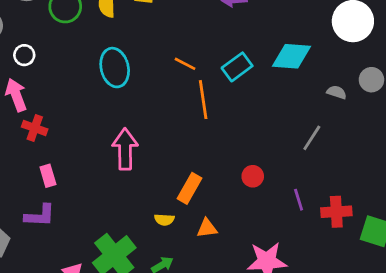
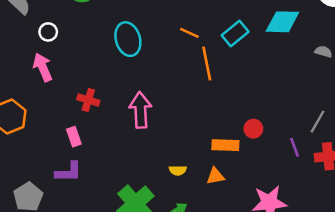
red cross: (35, 128) -> (88, 100), moved
gray line: (312, 138) -> (317, 122), moved
orange rectangle: (190, 188) -> (225, 145), moved, turned 65

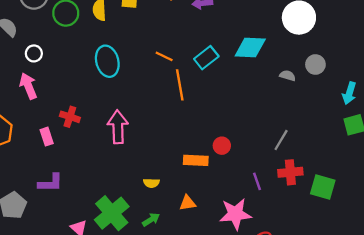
pink rectangle: (74, 137) -> (47, 137), moved
purple line: (295, 147) -> (257, 181), moved
orange triangle: (215, 176) -> (188, 203), moved

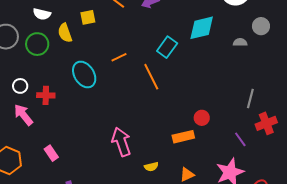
orange line: (164, 56) -> (119, 57), moved, turned -35
red cross: (70, 117) -> (46, 95), moved
pink arrow: (118, 127) -> (121, 142), moved

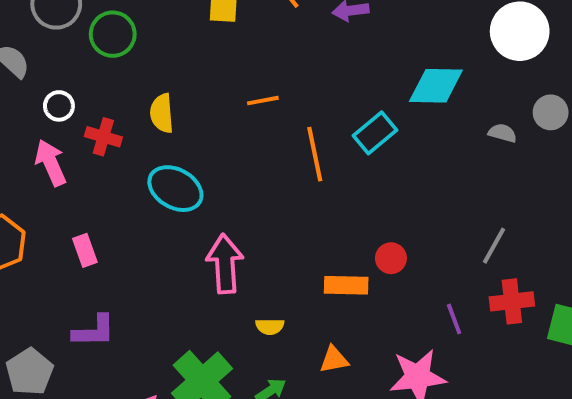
yellow semicircle: (65, 33) -> (162, 113), moved
cyan rectangle: (167, 47) -> (375, 133), moved
cyan ellipse: (84, 75) -> (175, 189), moved, turned -44

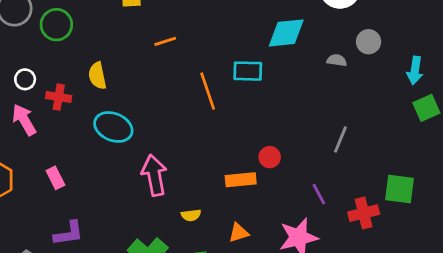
orange line: (263, 101) -> (165, 41), moved
cyan rectangle: (375, 133) -> (248, 71), turned 48
red cross: (512, 301) -> (364, 213), moved

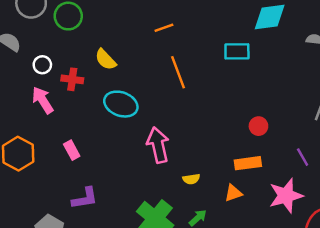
yellow semicircle: (97, 76) -> (106, 60), turned -30
orange line: (208, 91) -> (178, 72), moved
orange rectangle: (241, 180) -> (248, 163), moved

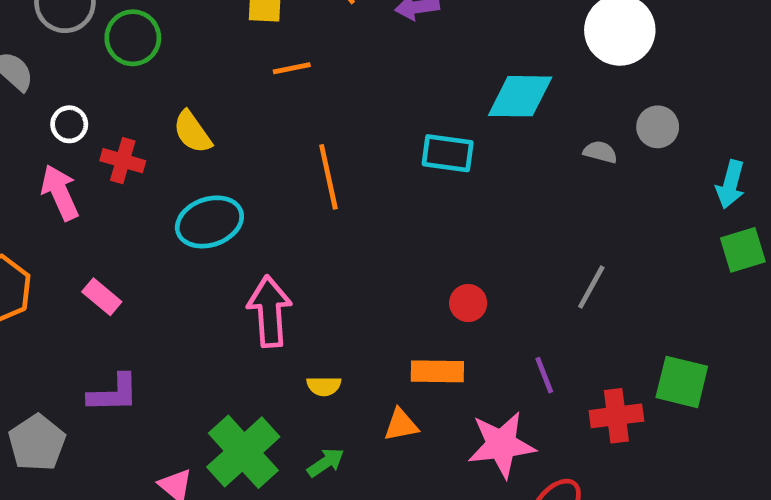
orange line: (164, 28) -> (292, 68), moved
cyan ellipse: (121, 104) -> (209, 222), turned -48
pink rectangle: (72, 150) -> (102, 297), turned -30

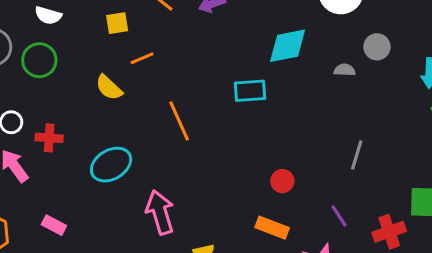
yellow semicircle: (192, 132) -> (109, 88), moved
orange rectangle: (437, 371) -> (272, 228), turned 32

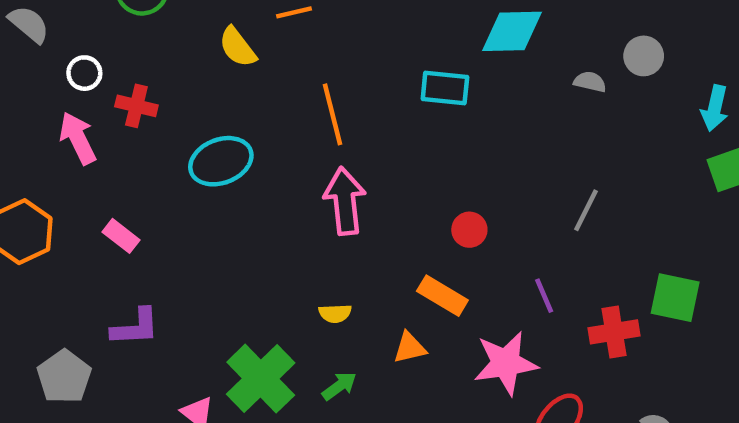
pink arrow: (160, 212) -> (345, 201), moved

